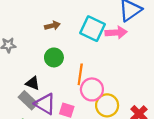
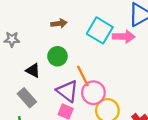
orange line: (80, 74) -> (83, 76), turned -40
black triangle: (33, 83) -> (33, 70), moved
purple triangle: (45, 104) -> (67, 91), moved

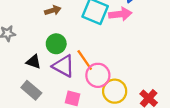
purple triangle: (67, 91) -> (63, 66), moved

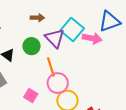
purple triangle: (63, 66) -> (55, 38), moved

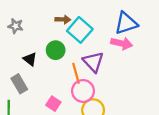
blue triangle: (110, 22) -> (126, 23), moved
cyan square: (72, 30) -> (80, 30), moved
purple triangle: (55, 38) -> (93, 62), moved

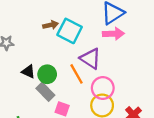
green circle: (56, 50) -> (47, 74), moved
gray rectangle: (19, 84) -> (45, 92), moved
pink circle: (83, 91) -> (103, 88), moved

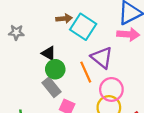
black triangle: (28, 71) -> (49, 53), moved

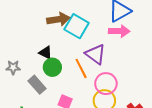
brown arrow: (64, 19) -> (58, 19), size x1.5
gray star: (16, 32) -> (13, 67), moved
gray rectangle: (52, 87) -> (37, 85), moved

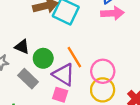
black triangle: (46, 53) -> (22, 47), moved
purple triangle: (95, 54) -> (64, 75), moved

